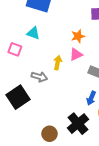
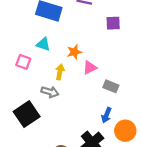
orange star: (78, 36) -> (74, 52), moved
yellow arrow: (58, 63) -> (60, 72), moved

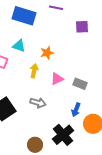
pink triangle: (90, 67) -> (57, 79), moved
gray arrow: (50, 92) -> (38, 103), moved

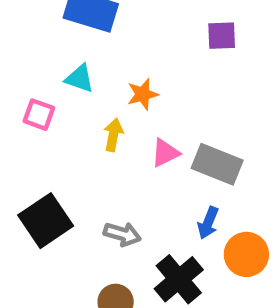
gray rectangle: (80, 84) -> (217, 164), size x1.5
gray arrow: (38, 103) -> (122, 234), moved

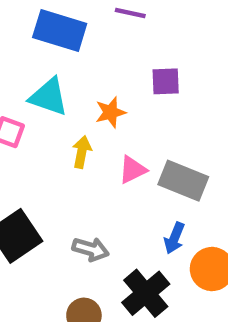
purple square: (222, 36) -> (166, 81), moved
cyan triangle: (79, 78) -> (49, 97), size x1.4

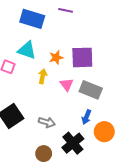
purple square: (166, 81) -> (82, 57), moved, size x1.6
pink triangle: (132, 170) -> (67, 85), turned -40

